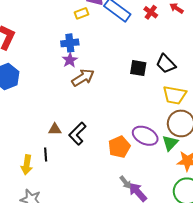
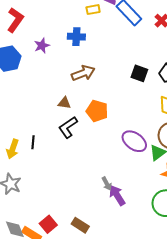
purple star: (70, 60) -> (42, 46), moved
brown triangle: (55, 129) -> (64, 103), moved
orange pentagon: (119, 147) -> (97, 111), moved, turned 30

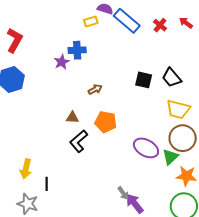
purple star: (42, 46) -> (62, 62), moved
brown arrow: (83, 73) -> (95, 89), moved, size x0.6
black line: (33, 142) -> (47, 184), moved

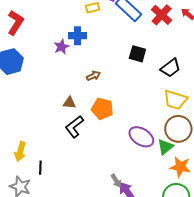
red cross: (160, 25) -> (162, 15), size x1.5
black trapezoid: (172, 78) -> (170, 68), turned -90
black square: (144, 80) -> (137, 54), moved

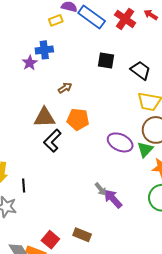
black trapezoid: (170, 68) -> (140, 70), turned -100
brown triangle: (69, 103) -> (44, 117), size x1.6

